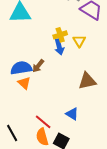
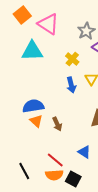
yellow cross: (60, 35) -> (72, 59), moved, turned -32
brown arrow: (38, 66) -> (57, 124), moved, turned -64
orange semicircle: (42, 137) -> (54, 175), turned -78

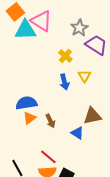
cyan triangle: (32, 51) -> (25, 30), moved
orange triangle: (36, 121) -> (29, 118), turned 40
blue triangle: (84, 152) -> (77, 133), moved

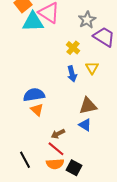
brown triangle: (92, 116) -> (88, 106), moved
orange triangle: (29, 118) -> (37, 110), turned -40
brown arrow: (50, 121) -> (58, 134), moved, turned 88

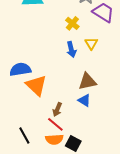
blue semicircle: (34, 95) -> (20, 69), moved
orange triangle: (37, 110) -> (36, 85), size x1.6
brown arrow: (58, 134) -> (57, 109), turned -40

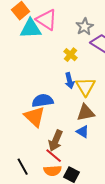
yellow triangle: (91, 43) -> (86, 87), moved, size x1.5
blue semicircle: (20, 69) -> (43, 101), moved
brown arrow: (57, 109) -> (56, 141), size x1.5

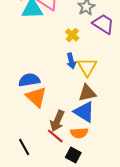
blue semicircle: (43, 101) -> (29, 80), moved
blue triangle: (83, 132) -> (84, 112), size x1.6
orange semicircle: (53, 171) -> (79, 133), moved

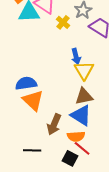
yellow cross: (72, 35) -> (63, 22), moved
blue arrow: (71, 61) -> (76, 56), moved
red line: (55, 136) -> (82, 148), moved
black line: (24, 147) -> (32, 150), moved, turned -60

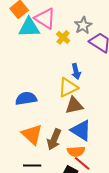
yellow triangle: (84, 70) -> (68, 87), moved, turned 35
brown triangle: (84, 96) -> (74, 105), moved
orange triangle: (33, 100) -> (32, 134), moved

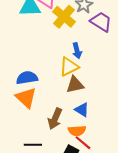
yellow cross: (63, 37) -> (64, 17), size x1.6
blue triangle: (81, 130) -> (82, 110), size x0.7
orange triangle: (32, 134) -> (26, 98), moved

